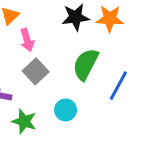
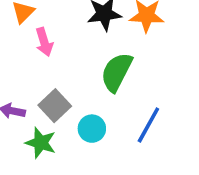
gray square: (36, 71) -> (55, 106), moved
blue line: (118, 86) -> (148, 125), moved

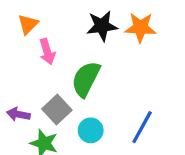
green semicircle: (117, 72) -> (86, 79), moved

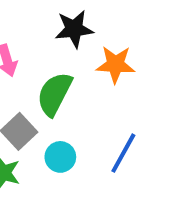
orange star: (140, 28) -> (115, 64), moved

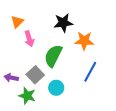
blue line: (123, 153) -> (90, 72), moved

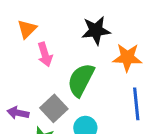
blue line: (90, 72) -> (136, 104), turned -35

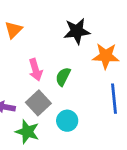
pink arrow: (45, 54) -> (36, 70), moved
green semicircle: (81, 80) -> (63, 77), size x0.6

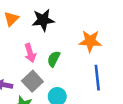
black star: (77, 31) -> (43, 20), moved

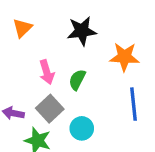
black star: (43, 20) -> (82, 31), moved

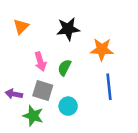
gray square: (50, 109) -> (43, 90), turned -30

